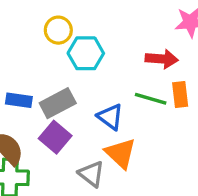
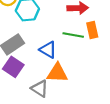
orange triangle: (121, 153) -> (57, 73), turned -35

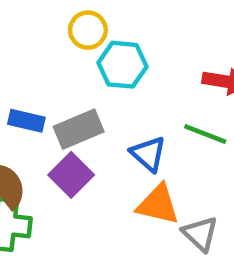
gray triangle: (40, 88) -> (200, 234), moved

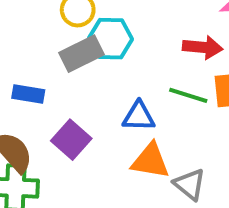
gray rectangle: (79, 129) -> (81, 54), moved
blue triangle: (148, 154) -> (139, 116), turned -36

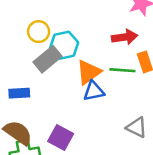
purple square: (71, 140) -> (61, 137), moved
orange triangle: (150, 161) -> (89, 72), moved, turned -32

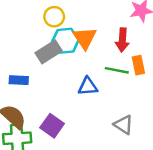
yellow circle: (39, 32) -> (54, 17), moved
red arrow: (125, 37) -> (122, 40), turned 95
orange triangle: (89, 72) -> (85, 38), moved, turned -35

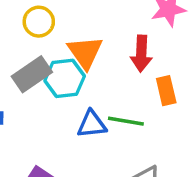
cyan hexagon: (65, 41) -> (65, 78), moved
green line: (117, 70) -> (126, 121), moved

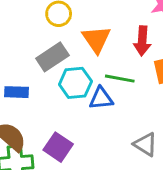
cyan hexagon: (65, 78) -> (75, 83), moved
green line: (126, 121) -> (120, 79), moved

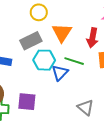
blue triangle: (101, 98) -> (60, 73), turned -48
purple square: (58, 147) -> (27, 102), turned -36

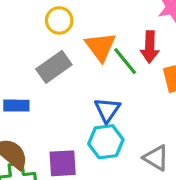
cyan hexagon: (44, 60) -> (106, 142), moved
green line: (74, 61) -> (125, 61), moved, turned 42

